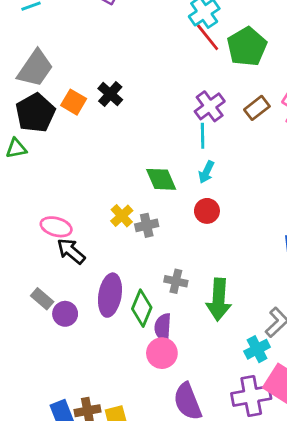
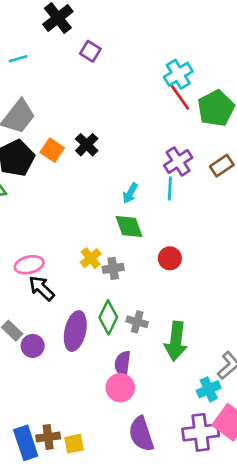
cyan arrow: (206, 172) -> (130, 193), moved
pink ellipse: (56, 227) -> (29, 265), turned -32
green diamond: (142, 308) -> (108, 317), moved

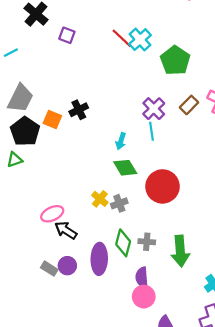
red line: (180, 97) -> (122, 38), moved
black cross: (87, 145) -> (79, 110), turned 30
red circle: (170, 258) -> (163, 186), size x1.8
purple circle: (33, 346) -> (67, 266), moved

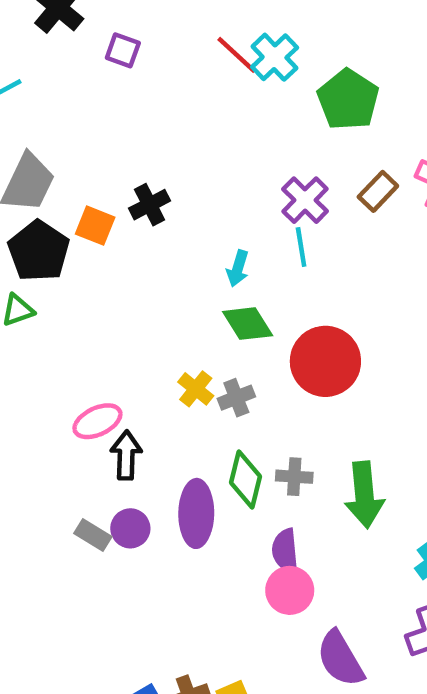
black arrow: (66, 230) -> (126, 455), turned 60

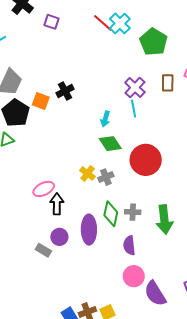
brown rectangle: (378, 191) -> (168, 83), turned -42
gray rectangle: (93, 535) -> (43, 250), moved
pink circle: (290, 590) -> (134, 276), moved

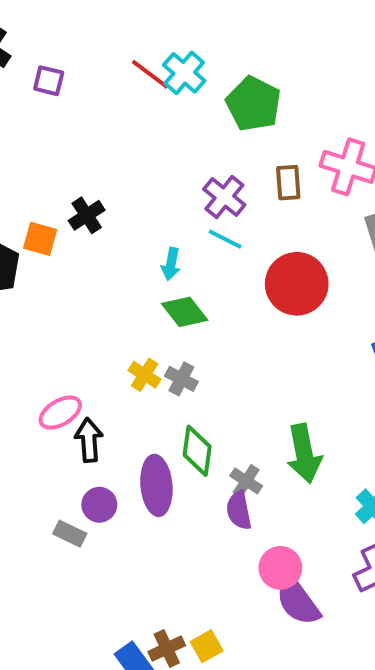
cyan line: (134, 109) -> (225, 239), turned -48
red circle: (146, 160) -> (297, 284), moved
gray cross: (106, 177) -> (181, 379), turned -35
gray cross: (133, 212) -> (246, 481), moved, turned 35
pink circle: (134, 276) -> (280, 568), moved

